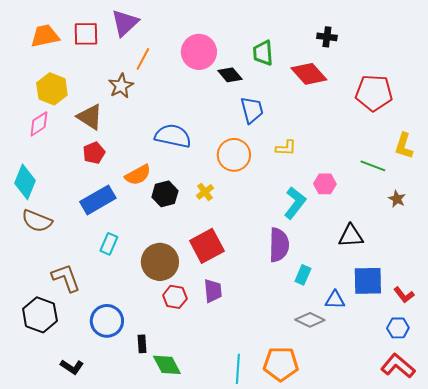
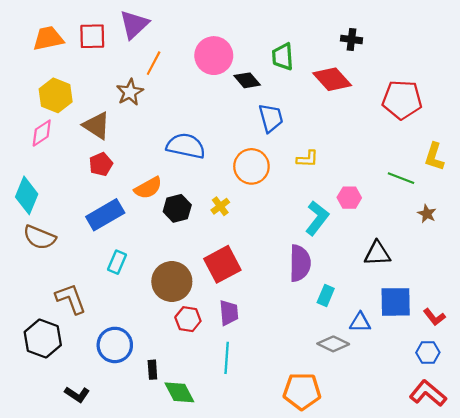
cyan line: (238, 369) -> (227, 358), moved

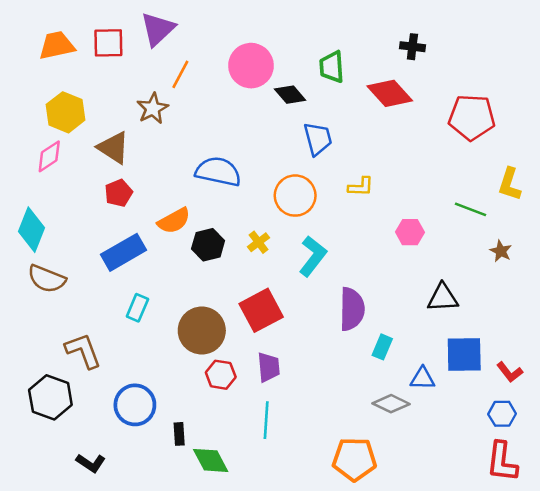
cyan L-shape: (317, 218) -> (313, 256), moved
red L-shape: (428, 393) -> (502, 462), turned -123

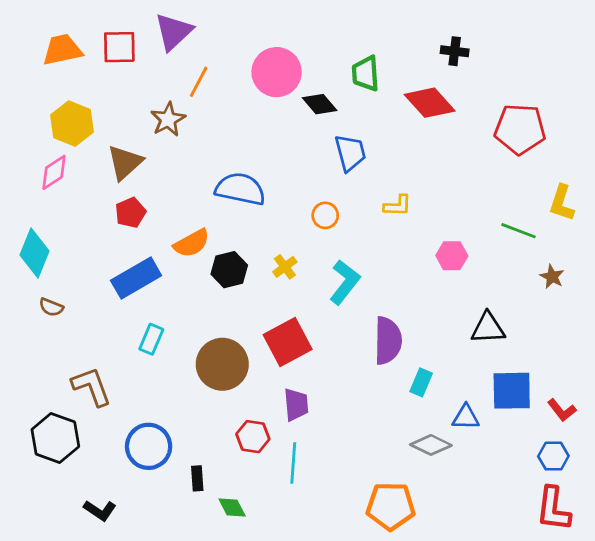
brown triangle: (113, 148) -> (125, 163), turned 45
orange circle: (295, 196) -> (325, 215), size x0.6
brown semicircle: (47, 279) -> (51, 307), size x0.6
red hexagon: (221, 375) -> (253, 437), moved
green diamond: (211, 460) -> (232, 508), size x0.7

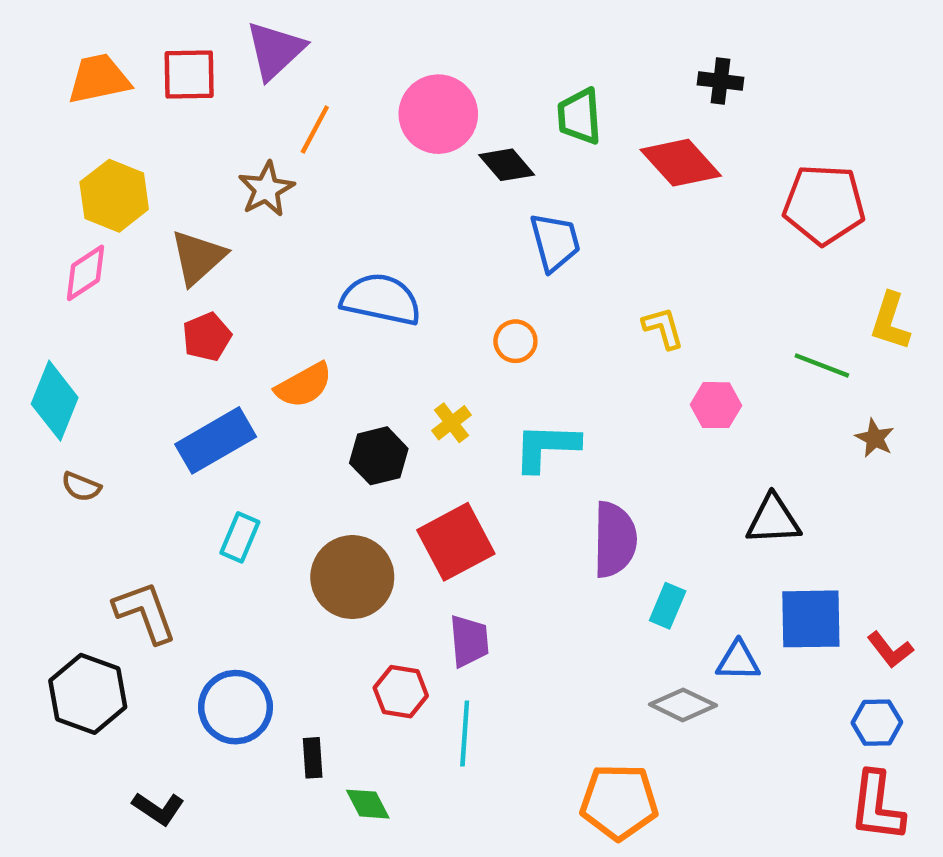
yellow L-shape: (398, 206) -> (663, 328), moved, turned -108
black hexagon: (229, 270) -> (379, 456), moved
cyan L-shape: (345, 282) -> (546, 447), turned -126

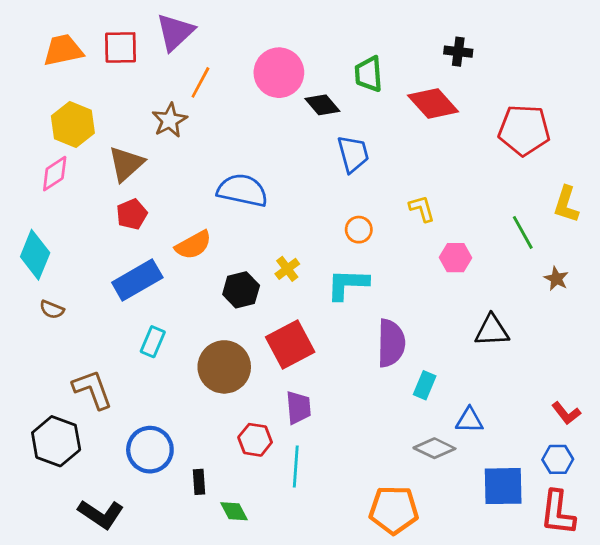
orange circle: (515, 341) -> (359, 230), moved
green line: (822, 365) -> (523, 232), turned 40
blue square: (811, 619) -> (503, 486), moved
black L-shape: (158, 809) -> (101, 514), size x1.4

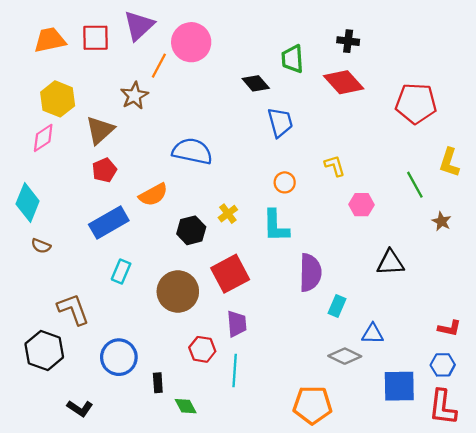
black cross: (458, 52) -> (348, 41), moved
pink circle: (279, 73) -> (191, 42), moved
cyan L-shape: (348, 284) -> (276, 226), turned -93
red L-shape: (566, 413) -> (449, 328), turned -40
black L-shape: (101, 514) -> (80, 408), size x0.7

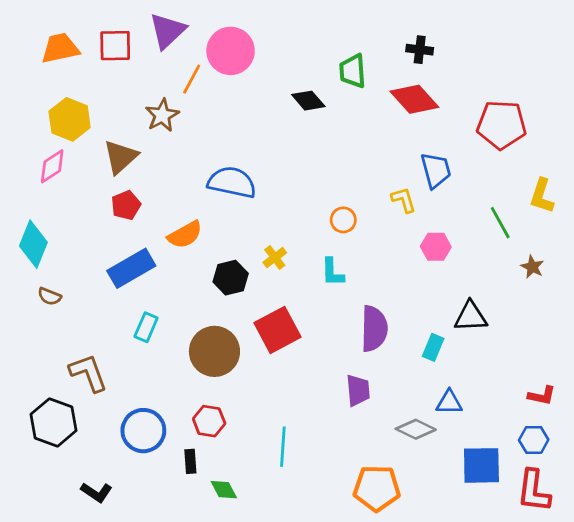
blue trapezoid: (280, 122) -> (436, 170), moved
cyan L-shape: (276, 226) -> (333, 272), size x0.7
cyan rectangle: (337, 306) -> (433, 347), moved
purple trapezoid: (237, 324) -> (358, 390), moved
red hexagon: (202, 349) -> (209, 421), moved

